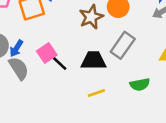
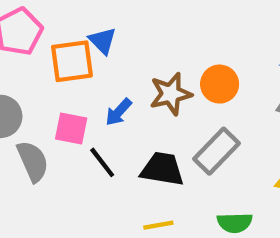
blue arrow: (16, 48) -> (119, 112), moved
pink square: (47, 53) -> (71, 129), moved, turned 36

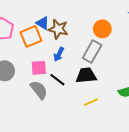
brown star: (171, 94) -> (58, 29), moved, turned -30
gray rectangle: (217, 151) -> (92, 51), moved
gray semicircle: (33, 161) -> (39, 90), moved

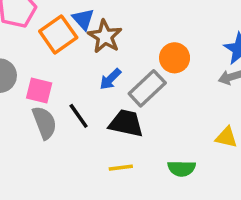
orange square: (31, 36) -> (58, 34), turned -30
blue arrow: (59, 54) -> (110, 79), moved
pink square: (39, 68) -> (39, 90), moved

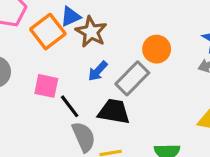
blue triangle: (83, 19) -> (71, 17), turned 50
pink square: (39, 90) -> (46, 86), moved
gray semicircle: (44, 123) -> (84, 137), moved

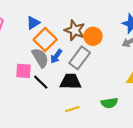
orange square: (48, 32) -> (45, 40), moved
brown star: (91, 32) -> (75, 30), moved
gray semicircle: (84, 137) -> (40, 58), moved

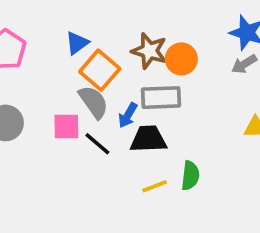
blue arrow: (56, 56) -> (128, 115), moved
gray rectangle: (80, 58) -> (161, 98), turned 55
green semicircle: (109, 103) -> (190, 176), moved, turned -70

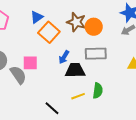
gray rectangle: (161, 98) -> (96, 54), moved
gray semicircle: (93, 102) -> (18, 75), moved
black line: (97, 144) -> (52, 108), moved

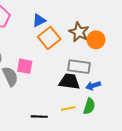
gray rectangle: (96, 54) -> (79, 67), moved
blue arrow: (64, 57) -> (93, 86), moved, turned 32
black line: (52, 108) -> (39, 117), turned -49

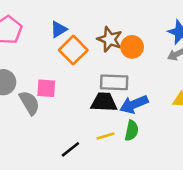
blue arrow: (93, 86) -> (134, 104), size x1.5
black line: (39, 117) -> (70, 149), turned -35

